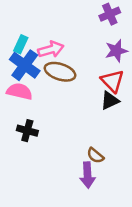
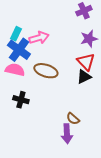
brown ellipse: (60, 72) -> (46, 71), moved

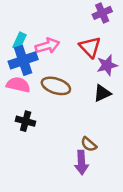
purple star: (89, 39) -> (107, 65), moved
blue cross: (19, 50) -> (23, 60), turned 35
red triangle: (86, 62) -> (90, 47), moved

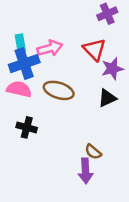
cyan rectangle: (19, 41) -> (20, 43), turned -35

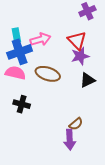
purple star: (112, 69) -> (80, 56), moved
brown semicircle: (93, 152) -> (76, 124), turned -80

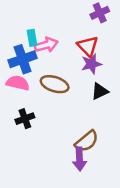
cyan rectangle: (16, 35) -> (32, 38), moved
black cross: (22, 104) -> (25, 119), turned -35
brown semicircle: (76, 124) -> (87, 141), size x1.5

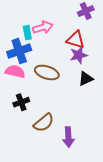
pink arrow: (46, 45) -> (43, 27), moved
red triangle: (88, 46) -> (76, 40), turned -30
brown semicircle: (87, 141) -> (44, 123), moved

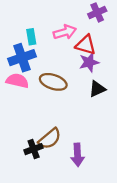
pink arrow: (43, 27) -> (65, 32), moved
black cross: (21, 102) -> (34, 149), moved

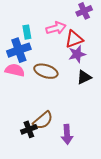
red triangle: (86, 45) -> (74, 39), turned -36

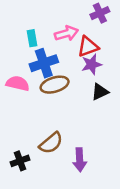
blue cross: (19, 50) -> (44, 63), moved
brown ellipse: (46, 71) -> (55, 85), turned -35
black cross: (29, 129) -> (20, 161), moved

